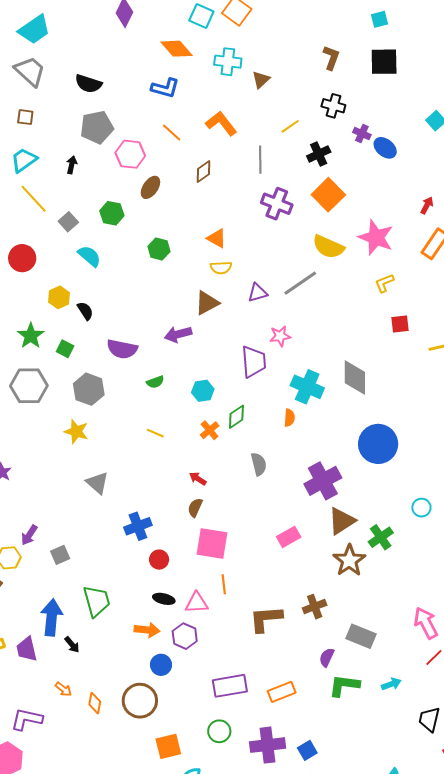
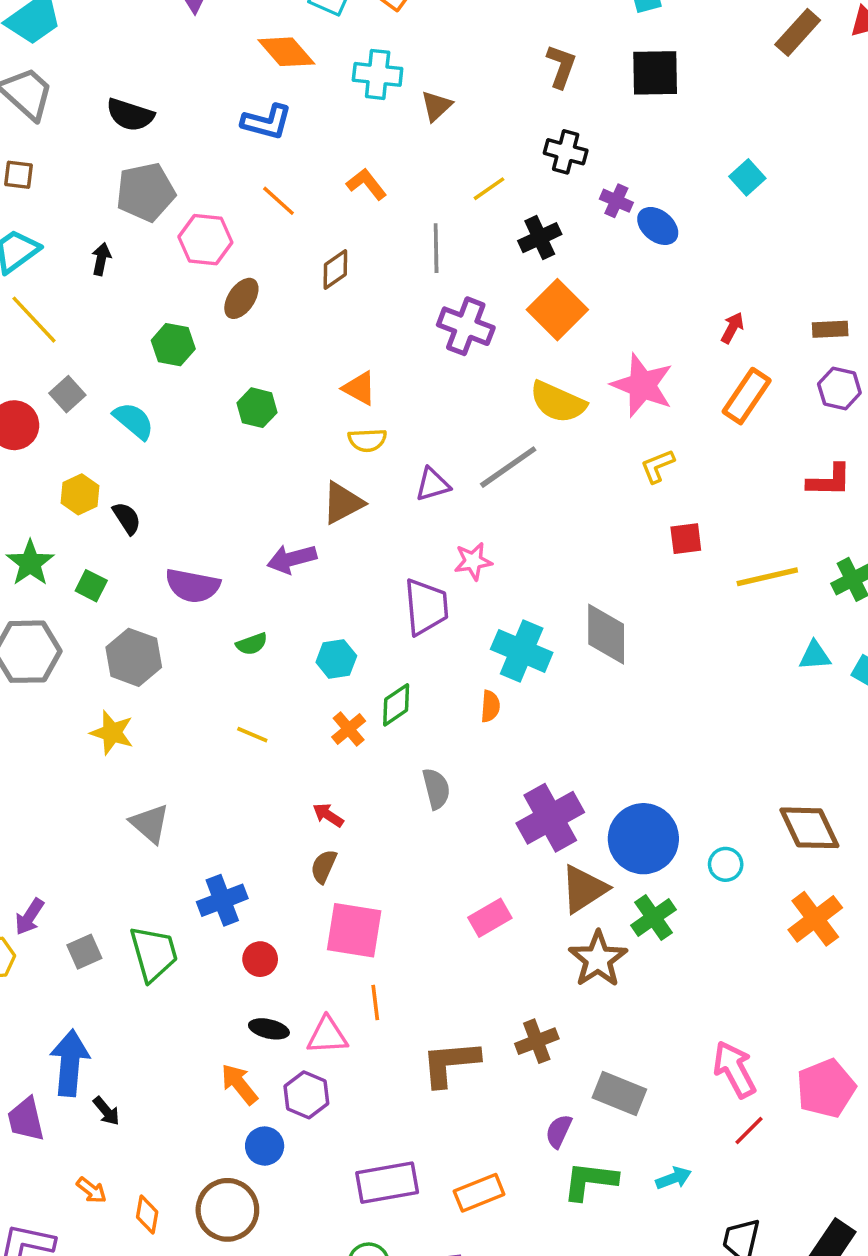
orange L-shape: (221, 123) -> (367, 184), size x0.7
gray square: (68, 222) -> (67, 394), moved
blue circle: (378, 444) -> (643, 839), moved
green trapezoid: (97, 601) -> (154, 954), moved
orange arrow: (147, 630) -> (239, 1084), turned -135

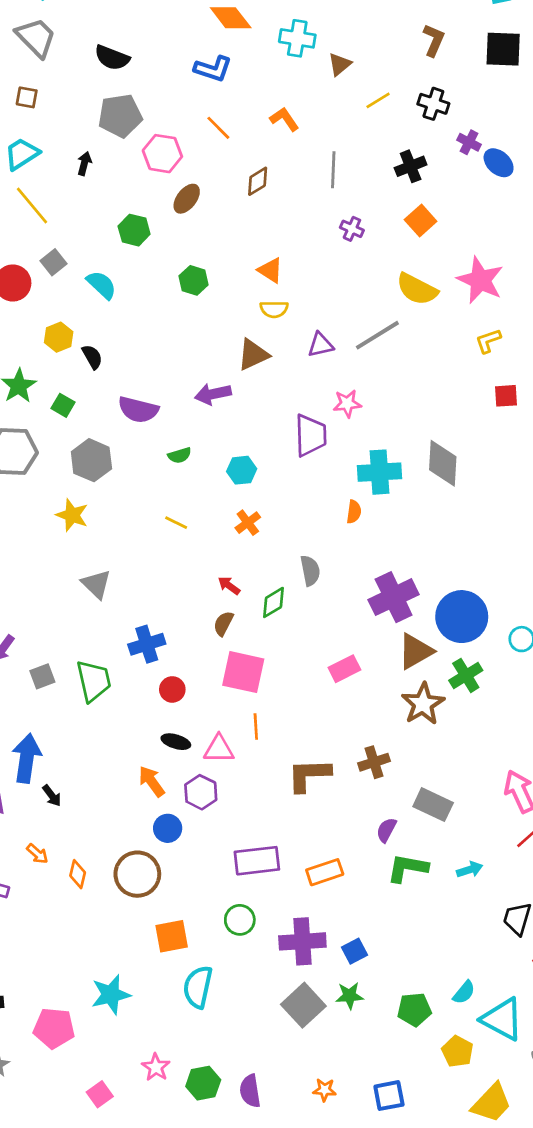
yellow line: (489, 189) -> (378, 100), moved
orange square: (557, 310) -> (421, 220), size x0.7
purple cross: (466, 326) -> (352, 229), size x0.6
cyan cross: (522, 651) -> (379, 472), turned -30
green diamond: (396, 705) -> (273, 602), moved

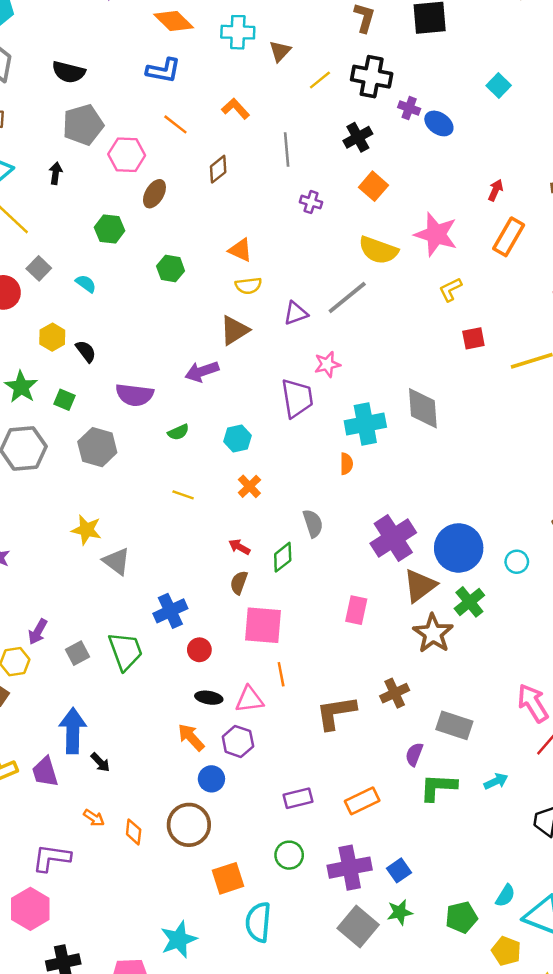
black cross: (433, 104) -> (372, 77), size x1.4
cyan semicircle: (102, 285) -> (86, 284), size x0.7
yellow star: (72, 515) -> (86, 530), moved
pink rectangle: (344, 669) -> (356, 610), turned -44
purple rectangle: (257, 861) -> (298, 798), size x0.7

